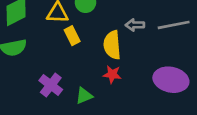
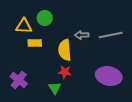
yellow rectangle: (72, 36) -> (35, 43), turned -64
green triangle: (84, 96) -> (55, 88), moved, turned -40

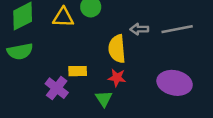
yellow rectangle: (35, 43) -> (78, 71), moved

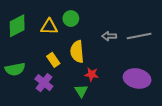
yellow semicircle: (117, 49) -> (77, 52), moved
green semicircle: (20, 51) -> (15, 69), moved
yellow rectangle: (78, 71) -> (53, 60), moved, turned 56

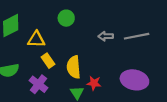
yellow triangle: (49, 27) -> (36, 39), moved
yellow semicircle: (77, 52) -> (74, 67), moved
red star: (92, 74) -> (94, 83), moved

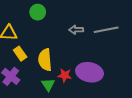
purple ellipse: (134, 80) -> (90, 72), moved

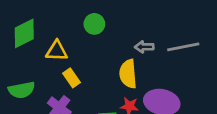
yellow semicircle: (45, 60) -> (128, 74), moved

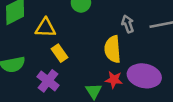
gray arrow: (144, 47) -> (128, 24), turned 72

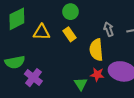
yellow rectangle: (59, 53) -> (69, 34), moved
purple cross: (48, 81) -> (33, 78), moved

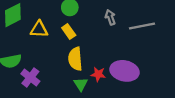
gray arrow: (109, 29) -> (110, 17), moved
yellow semicircle: (96, 50) -> (75, 59), moved

